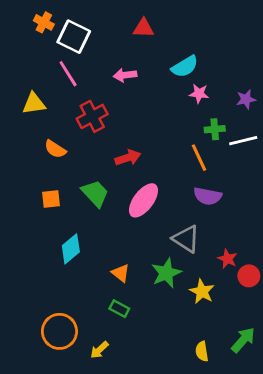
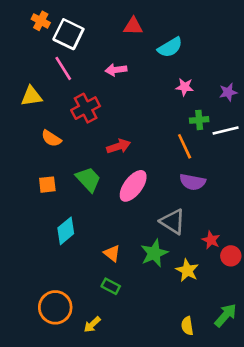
cyan semicircle: (185, 67) -> (170, 47), moved

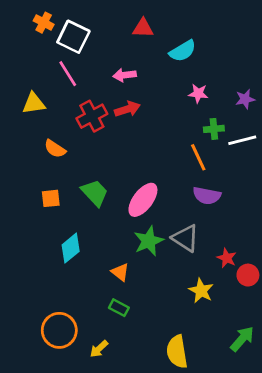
red arrow: (119, 146) -> (127, 109), moved
green star: (154, 253) -> (149, 241), moved
yellow semicircle: (187, 326) -> (177, 352), moved, size x1.6

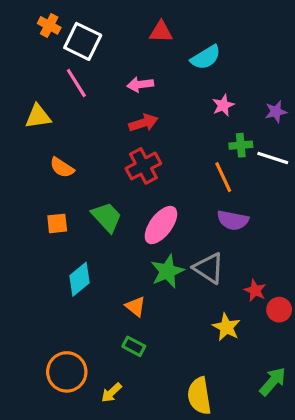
pink star: (198, 93) -> (223, 105), turned -30
red cross: (92, 116) -> (143, 166), moved
white line: (242, 140) -> (273, 158), turned 32

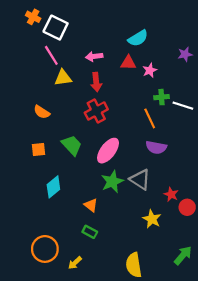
red triangle: (161, 32) -> (128, 63), moved
purple star: (276, 112) -> (185, 54), moved
yellow triangle: (38, 116) -> (63, 78), moved
red arrow: (143, 123) -> (96, 82), turned 102

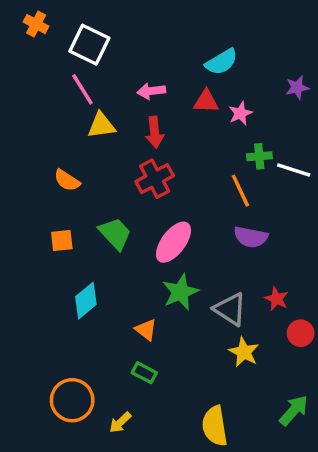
orange cross: (33, 17) -> (36, 24), moved
gray triangle: (140, 179) -> (230, 309), moved
red star: (171, 194) -> (277, 299), moved

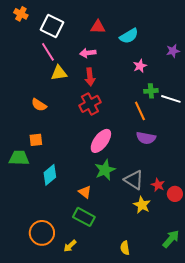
red triangle: (206, 101) -> (98, 27), moved
green trapezoid: (115, 234) -> (19, 158), moved, turned -45
red star: (277, 299) -> (158, 185), moved
green rectangle: (144, 373) -> (84, 217), size x1.5
yellow semicircle: (215, 426) -> (125, 248), size x0.6

